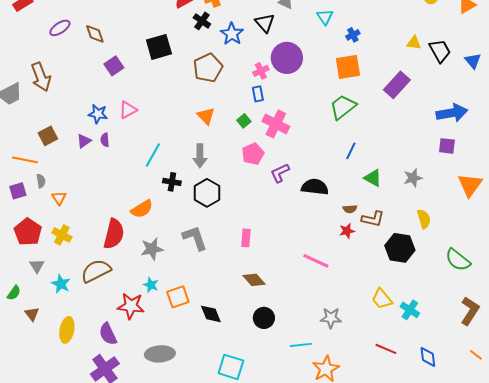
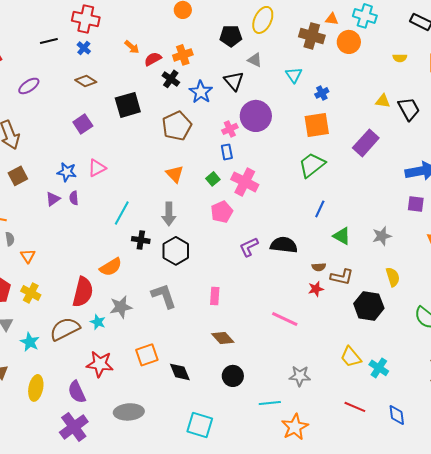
brown diamond: (95, 34) -> (86, 81), moved, turned -40
brown square: (48, 136) -> (18, 176), moved
purple L-shape: (280, 173) -> (249, 247), moved
cyan star: (151, 285) -> (98, 322), moved

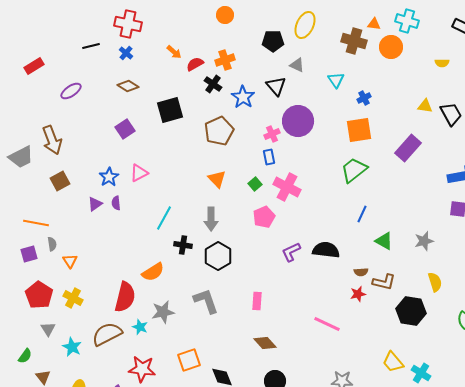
blue star: (67, 172) -> (109, 177), turned 30

